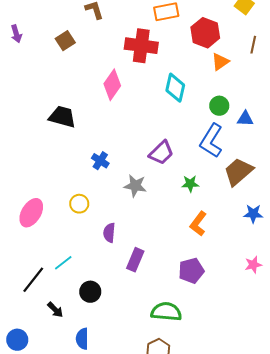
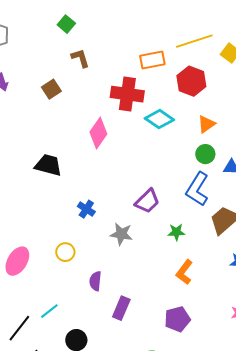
orange triangle: (220, 62) -> (206, 124), moved
cyan diamond: (175, 88) -> (159, 119), moved, turned -68

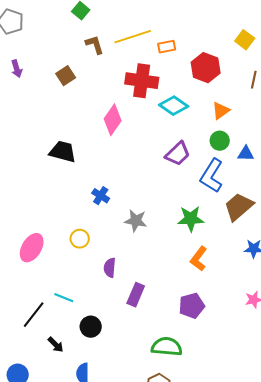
yellow line: (194, 41) -> (133, 37), moved
orange rectangle: (152, 60) -> (167, 47), size x0.7
purple trapezoid: (147, 201) -> (178, 154), moved
green star: (176, 232) -> (191, 219), size x1.5
cyan line: (49, 311) -> (64, 298), turned 60

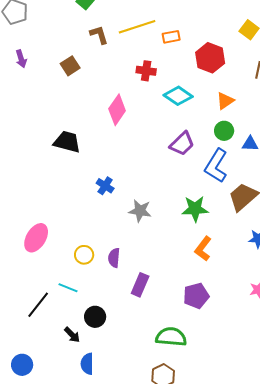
red cross: (142, 81) -> (146, 71), size x0.6
yellow circle: (80, 239) -> (84, 255), moved
black arrow: (56, 345) -> (72, 335), moved

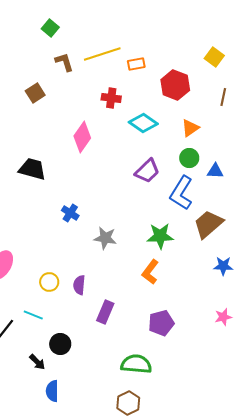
orange L-shape: (203, 249) -> (150, 272), moved

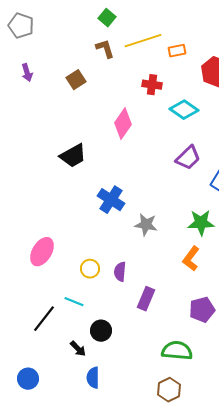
green square: (50, 28) -> (107, 18), moved
black trapezoid: (32, 169) -> (73, 156), turned 136
blue cross: (70, 213) -> (111, 200), size x1.5

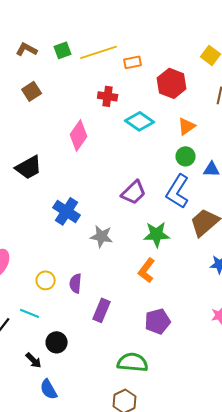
green square: (107, 18) -> (63, 50), moved, turned 30
brown L-shape: (105, 49) -> (27, 49), moved, turned -45
purple trapezoid: (188, 158) -> (134, 192), moved
blue semicircle: (93, 378) -> (49, 389), turned -30

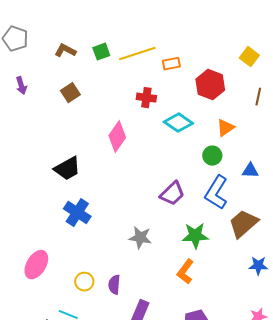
green circle: (186, 156) -> (212, 156), moved
blue cross: (67, 211) -> (77, 213), moved

